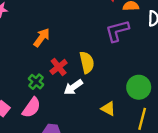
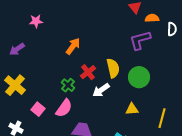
green circle: (139, 87) -> (139, 77), moved
yellow triangle: (108, 109) -> (132, 109), turned -32

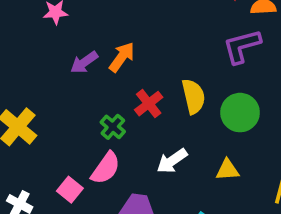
purple arrow: (17, 49) -> (84, 62), moved
white arrow: (101, 90) -> (172, 161), moved
pink square: (38, 109) -> (70, 190), moved

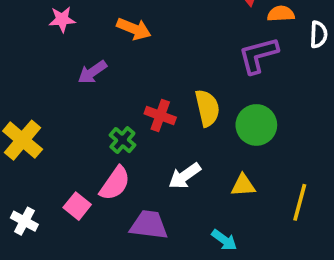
orange arrow: (122, 57) -> (134, 29), moved, turned 76
red cross: (149, 104) -> (160, 116), turned -32

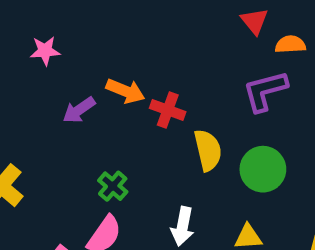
orange arrow: (134, 29) -> (125, 91), moved
red cross: (160, 116) -> (168, 110), moved
white arrow: (185, 176) -> (183, 226), turned -44

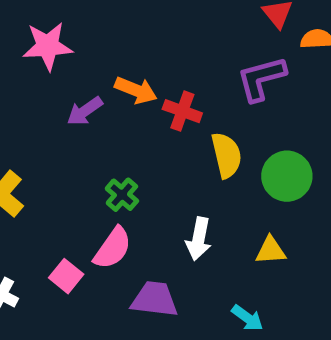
pink star: (45, 51) -> (48, 46), size x1.5
purple L-shape: (265, 91) -> (261, 79), moved

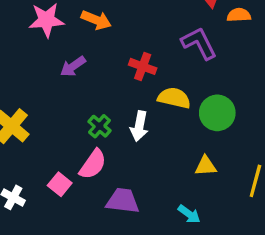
purple L-shape: (261, 79) -> (199, 43), turned 78
orange arrow: (136, 90) -> (96, 20), moved
yellow semicircle: (226, 155) -> (174, 98), turned -64
white arrow: (199, 239) -> (139, 126), moved

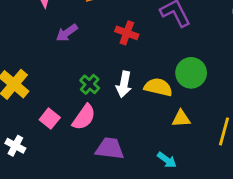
yellow semicircle: (174, 98) -> (158, 87), moved
pink square: (60, 184) -> (50, 119), moved

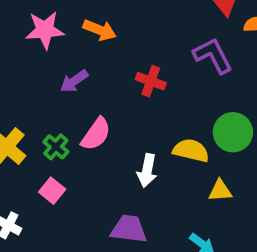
green cross: (90, 84) -> (56, 147), moved
white arrow: (124, 84) -> (147, 171), moved
pink semicircle: (84, 117) -> (96, 134), moved

